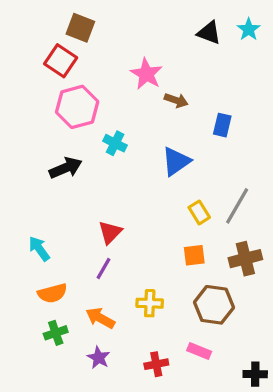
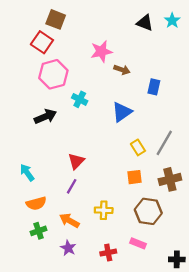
pink star: (146, 74) -> (101, 51), turned 30

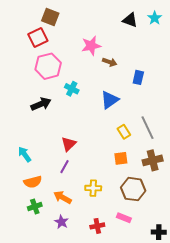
red square: (42, 42) -> (38, 37), turned 30
gray line: (164, 143) -> (147, 128), turned -55

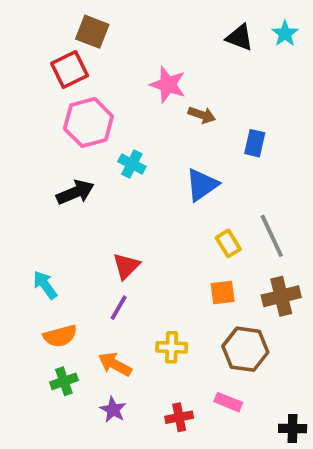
pink star: (91, 46) -> (168, 85), turned 30

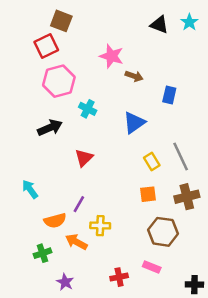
red triangle: (126, 266) -> (84, 158), moved
orange semicircle: (60, 336) -> (55, 221), moved
yellow cross: (172, 347) -> (100, 226), moved
purple star: (113, 410) -> (65, 282), moved

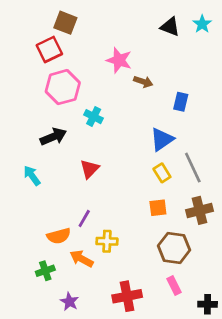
blue triangle: (134, 123) -> (162, 139), moved
cyan arrow: (30, 189) -> (32, 176), moved
pink rectangle: (152, 267) -> (174, 285), moved, turned 42
red cross: (119, 277) -> (127, 296), size x1.5

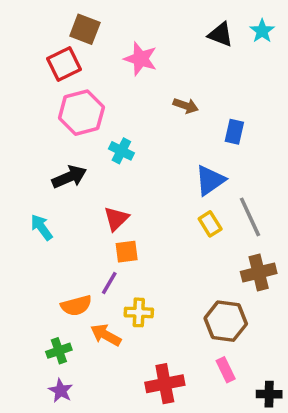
pink star: (119, 60) -> (141, 59), moved
orange square: (158, 208) -> (127, 252), moved
purple star: (69, 302) -> (61, 391), moved

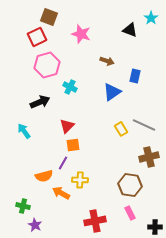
black triangle: (220, 34) -> (130, 30), moved
blue triangle: (210, 180) -> (112, 92), moved
gray line: (250, 217) -> (144, 125), turned -40
green cross: (59, 351) -> (23, 206), moved, turned 32

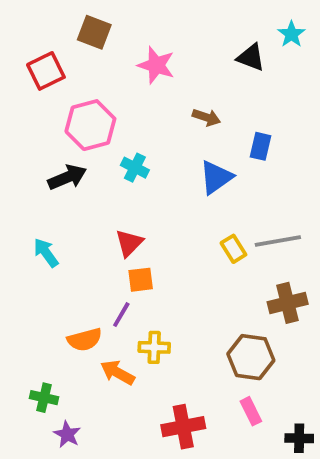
red square: (37, 37) -> (46, 71), moved
black arrow: (40, 102) -> (67, 177), moved
gray line: (144, 125) -> (278, 241), turned -35

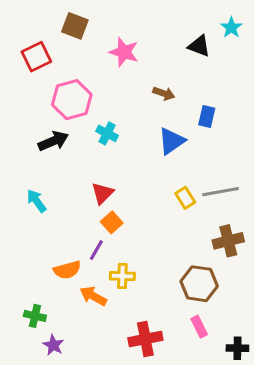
orange square: (141, 280) -> (112, 222), turned -35

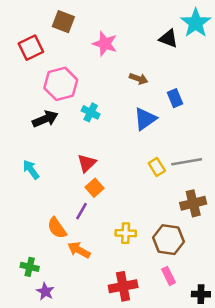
cyan star: (231, 28) -> (196, 23), size x1.6
blue rectangle: (207, 116) -> (175, 98), turned -36
orange semicircle: (67, 270) -> (57, 228), turned 70
yellow cross: (122, 276) -> (126, 233), moved

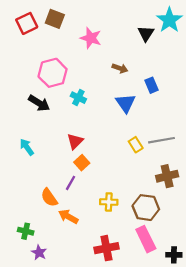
black triangle: (168, 38) -> (146, 33), turned 42
red square: (31, 48) -> (27, 23), moved
black arrow: (45, 119) -> (39, 103), turned 55
blue triangle: (145, 119) -> (126, 103), turned -30
pink rectangle: (168, 276) -> (146, 239), size x1.6

